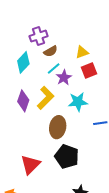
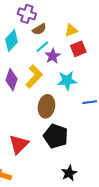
purple cross: (38, 36) -> (27, 14), turned 36

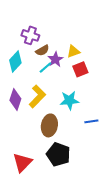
purple star: (53, 56) -> (55, 59), moved

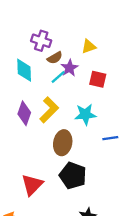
yellow triangle: (73, 51) -> (89, 46), moved
cyan diamond: (15, 61) -> (24, 70), turned -45
red square: (80, 69) -> (98, 79), turned 35

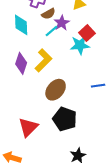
red square: (98, 79) -> (87, 33), turned 35
cyan star: (85, 114) -> (80, 45), moved
brown ellipse: (63, 143) -> (56, 90), turned 30

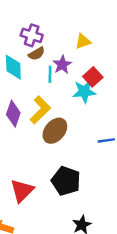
brown semicircle: (48, 14) -> (37, 54), moved
cyan line: (52, 31) -> (50, 74), turned -48
brown ellipse: (56, 90) -> (55, 131), moved

